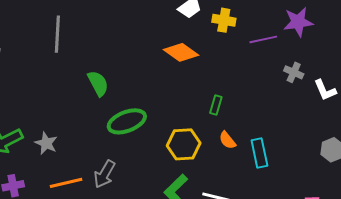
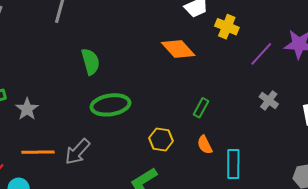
purple line: (263, 39) -> (261, 54), turned -48
gray cross: (294, 72) -> (269, 100), moved
yellow hexagon: (184, 144) -> (161, 139), size x0.7

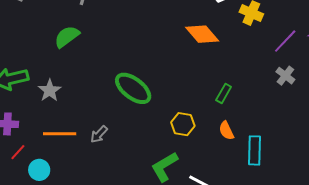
green semicircle: (90, 62) -> (67, 37), moved, turned -112
gray cross: (269, 100) -> (285, 76), moved
green ellipse: (110, 105) -> (133, 88), turned 45
gray arrow: (77, 152) -> (99, 134), size x0.7

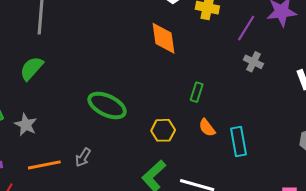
orange diamond: (202, 34) -> (164, 38), turned 44

